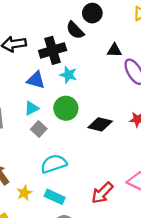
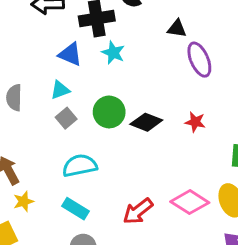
green circle: (66, 108) -> (109, 112), moved
yellow star: (24, 193) -> (24, 201), moved

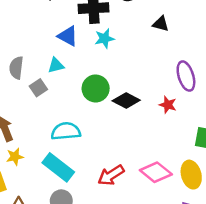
cyan star: (113, 53) -> (104, 38), turned 30
purple ellipse: (199, 60) -> (186, 76), moved
gray square: (66, 118) -> (38, 88), moved
cyan rectangle: (76, 209) -> (58, 167), size x1.4

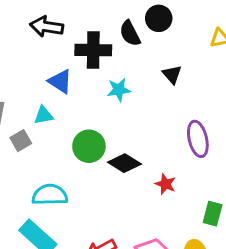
black triangle: (161, 24) -> (172, 74), turned 30
cyan star: (104, 38) -> (119, 90), moved
red star: (168, 105) -> (165, 184), moved

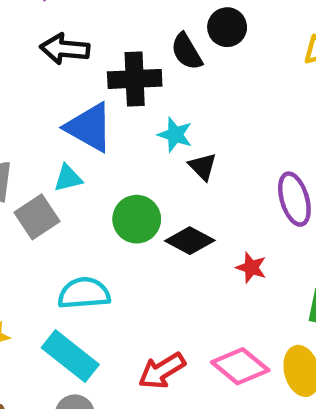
black triangle: (172, 74) -> (203, 167), moved
blue triangle: (60, 81) -> (89, 127), size x1.4
cyan star: (119, 90) -> (175, 135), turned 30
gray square: (21, 141) -> (37, 217), size x1.4

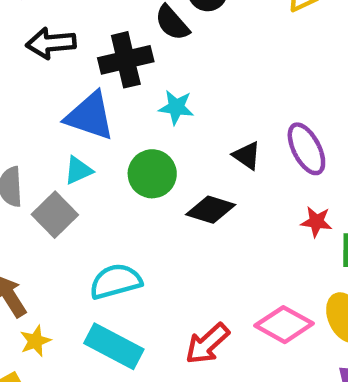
black triangle: (203, 167) -> (247, 156), moved
green circle: (137, 219) -> (152, 174), moved
red star: (251, 268) -> (316, 222), moved

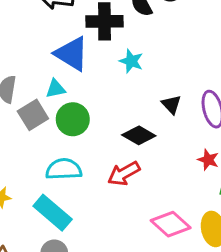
green circle: (152, 174) -> (73, 119), moved
red arrow: (207, 344) -> (124, 174), moved

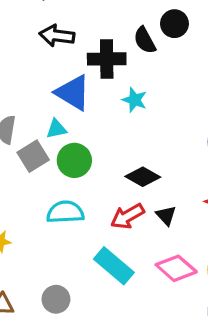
black triangle: (171, 104) -> (166, 215), moved
cyan rectangle: (53, 213) -> (114, 266), moved

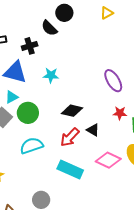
black cross: (107, 59) -> (30, 46), size x0.7
cyan star: (135, 100) -> (51, 75), moved

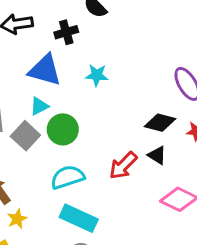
black diamond: (72, 111) -> (160, 123), moved
cyan rectangle: (70, 170) -> (79, 218), moved

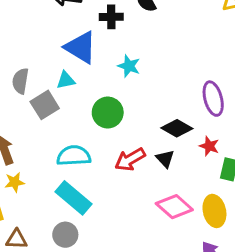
green circle: (63, 129) -> (108, 113), moved

